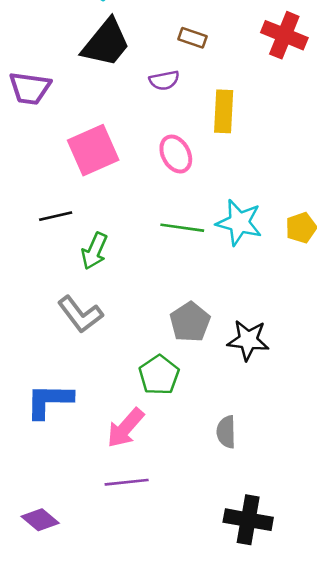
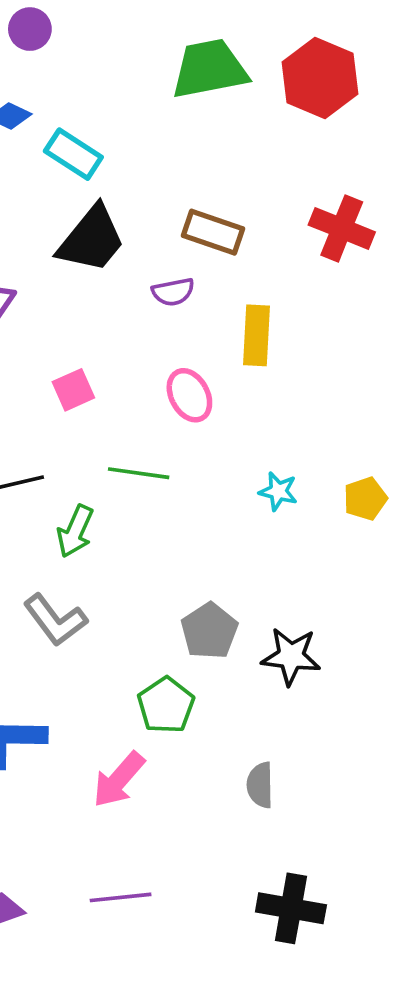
brown rectangle: (193, 38) -> (213, 232), size x1.5
pink square: (93, 150) -> (73, 390), size x0.6
cyan star: (239, 223) -> (278, 491), size x0.6
green line: (182, 228) -> (139, 473), moved
purple line: (127, 482) -> (121, 897), moved

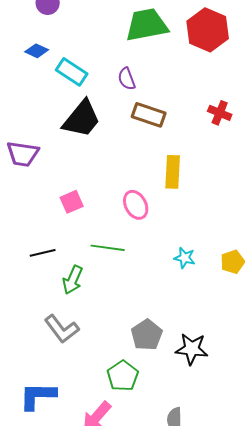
red cross: (342, 228) -> (220, 113), size x0.7
purple semicircle: (173, 292) -> (127, 79), moved, turned 80

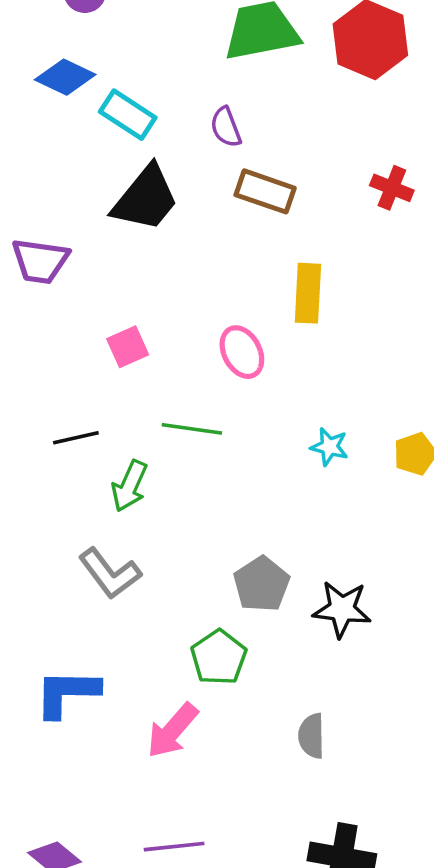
blue diamond: (37, 51) -> (65, 77), size x1.4

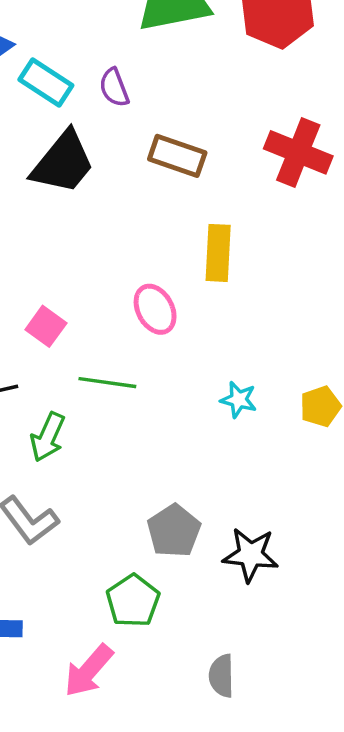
purple semicircle: (226, 127) -> (114, 88), moved
red cross: (392, 188) -> (298, 152), size x1.6
pink square: (128, 347) -> (46, 326), moved, turned -30

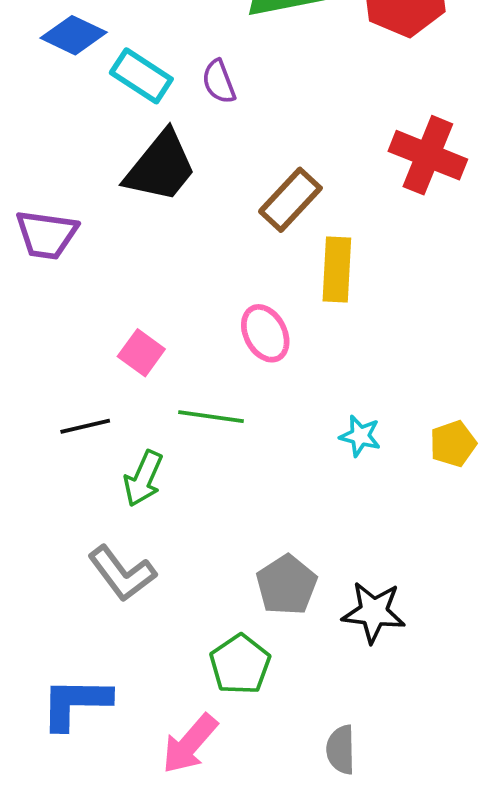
brown rectangle: (177, 156) -> (290, 200), moved, turned -66

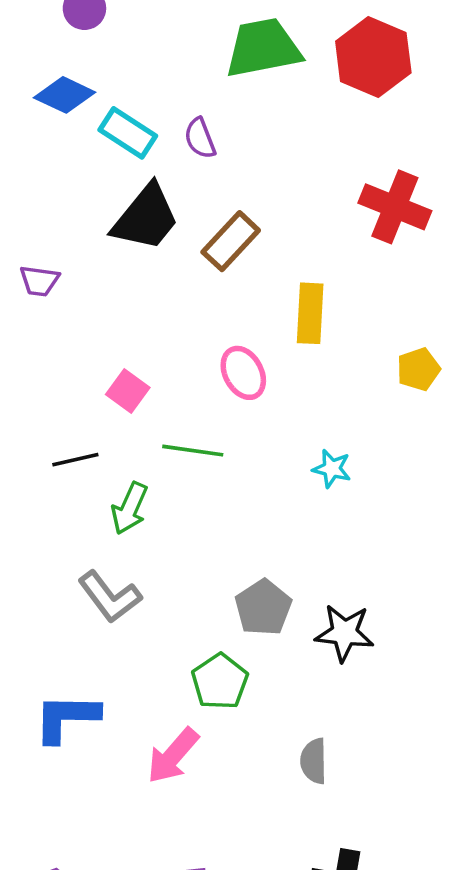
brown rectangle: (290, 200) -> (231, 241), moved
purple trapezoid: (46, 235) -> (39, 281), size x0.7
yellow pentagon: (453, 444) -> (418, 369), moved

